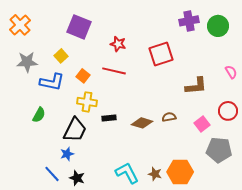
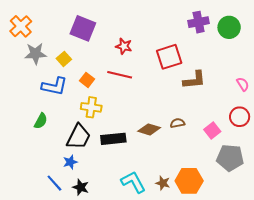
gray star: (27, 62) -> (35, 54), moved
pink semicircle: (231, 72) -> (243, 84), moved
brown L-shape: (196, 86) -> (194, 80), moved
black rectangle: (109, 118) -> (113, 139), moved, size x1.6

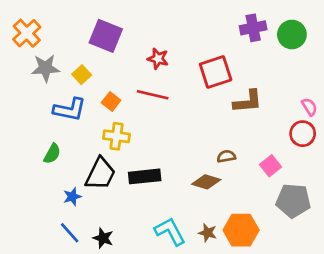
red circle: (240, 117) -> (303, 134), moved
brown diamond: (149, 129) -> (206, 182), moved
blue star: (70, 162) -> (72, 197), moved

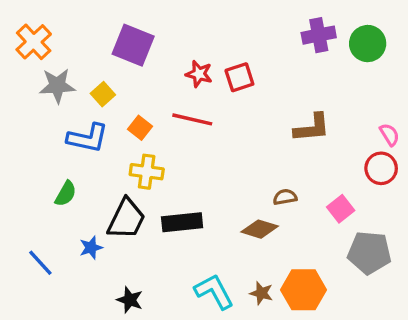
red square: (216, 72) -> (239, 77), moved, size x0.7
blue line: (70, 233) -> (40, 263), moved

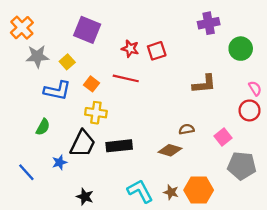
green circle: (368, 44) -> (241, 49), moved

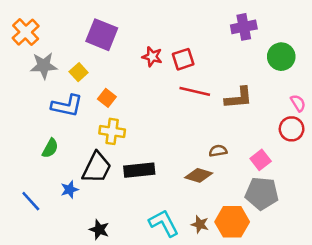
red line: (126, 78) -> (195, 91), moved
gray pentagon: (242, 166) -> (262, 193), moved

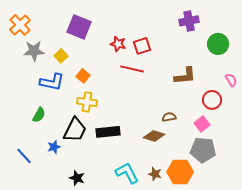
red line: (195, 91) -> (132, 69), moved
red circle: (292, 129) -> (212, 100), moved

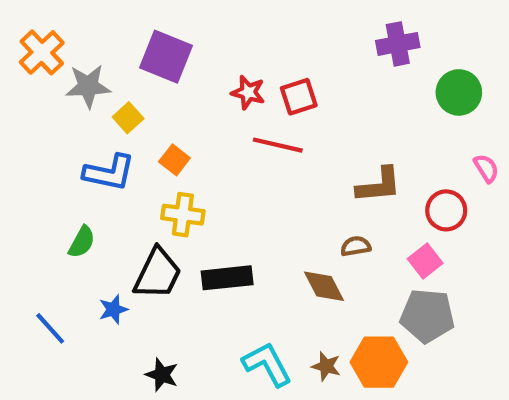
gray star: (34, 51) -> (88, 86), moved
brown L-shape: (185, 76) -> (379, 185), moved
brown diamond: (154, 136) -> (324, 286), turned 45

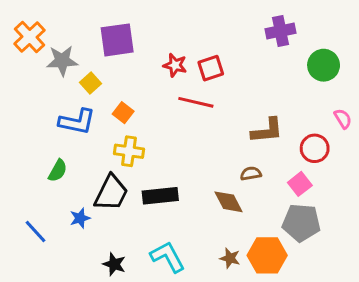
purple square: (166, 57) -> (117, 40), turned -30
cyan L-shape: (267, 364) -> (168, 257), moved

